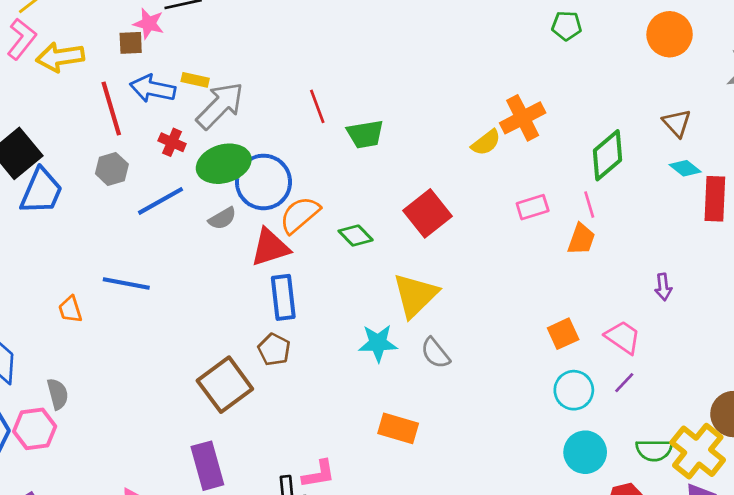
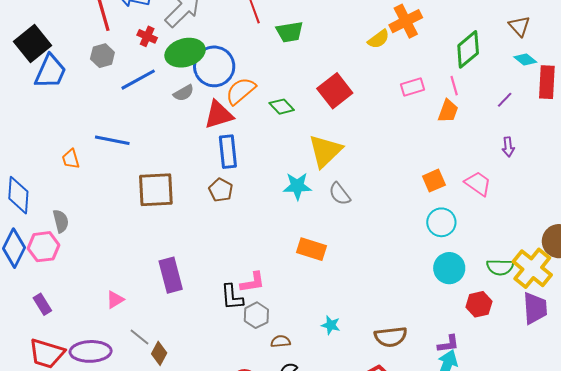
purple line: (624, 383) -> (505, 100), moved
brown square: (225, 385) -> (156, 190), moved, turned 33

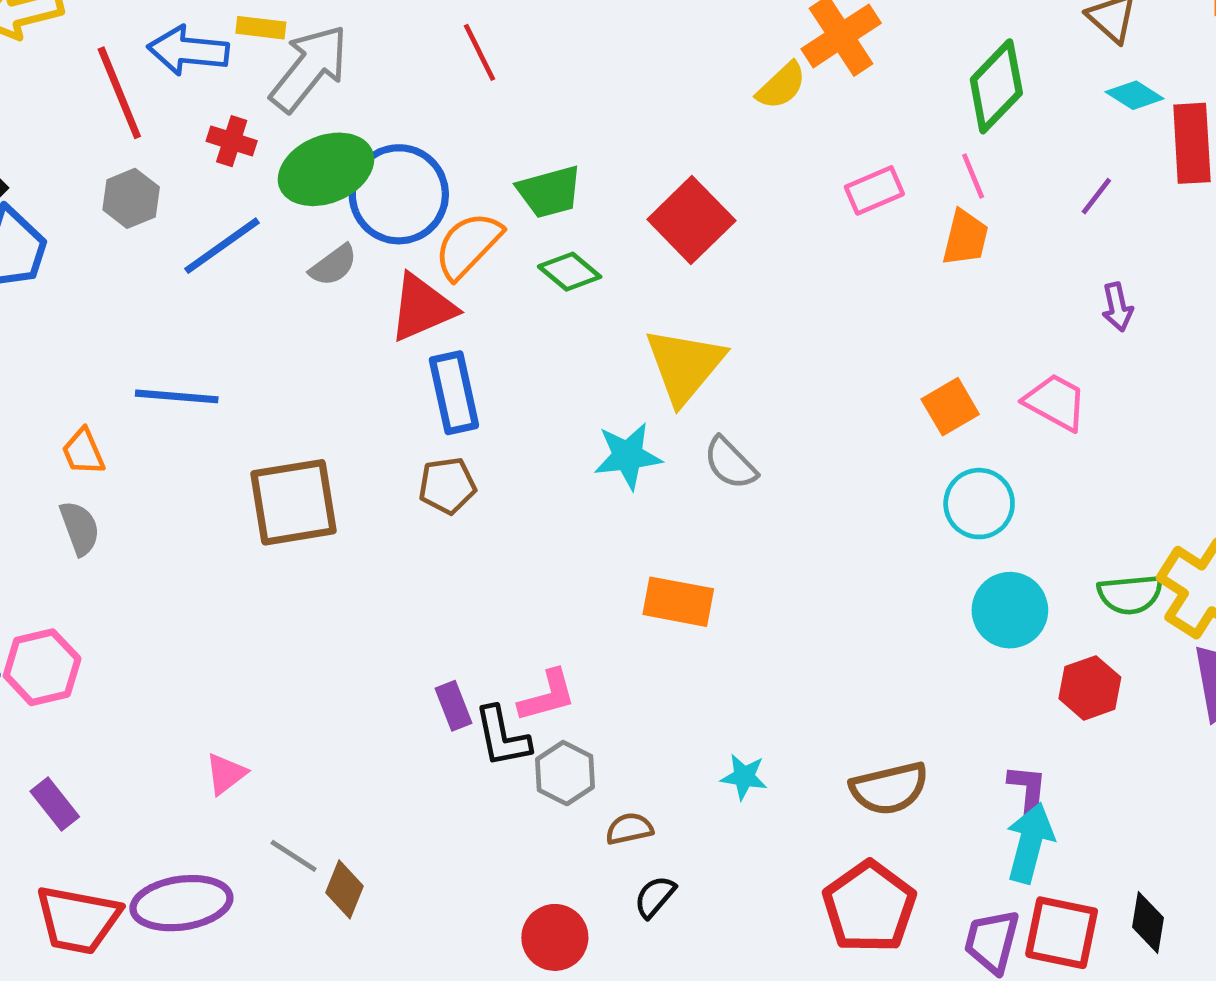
green trapezoid: (290, 32) -> (549, 192), moved
brown pentagon: (221, 190) -> (447, 486), turned -30
gray semicircle: (61, 221) -> (80, 528), moved
purple rectangle: (171, 275) -> (454, 706), moved, size x0.6
purple L-shape: (448, 344) -> (1028, 790), turned -70

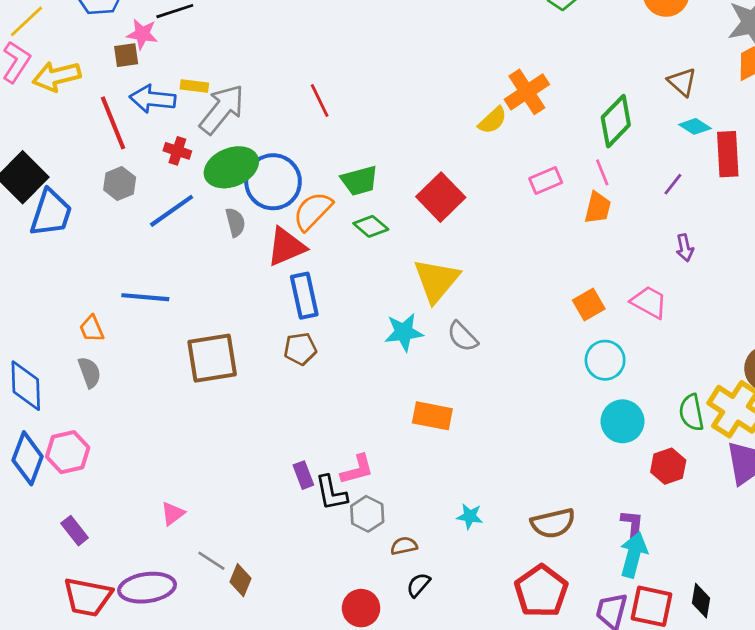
gray semicircle: (333, 265) -> (235, 222), turned -68
green semicircle: (1130, 594) -> (691, 412), turned 84

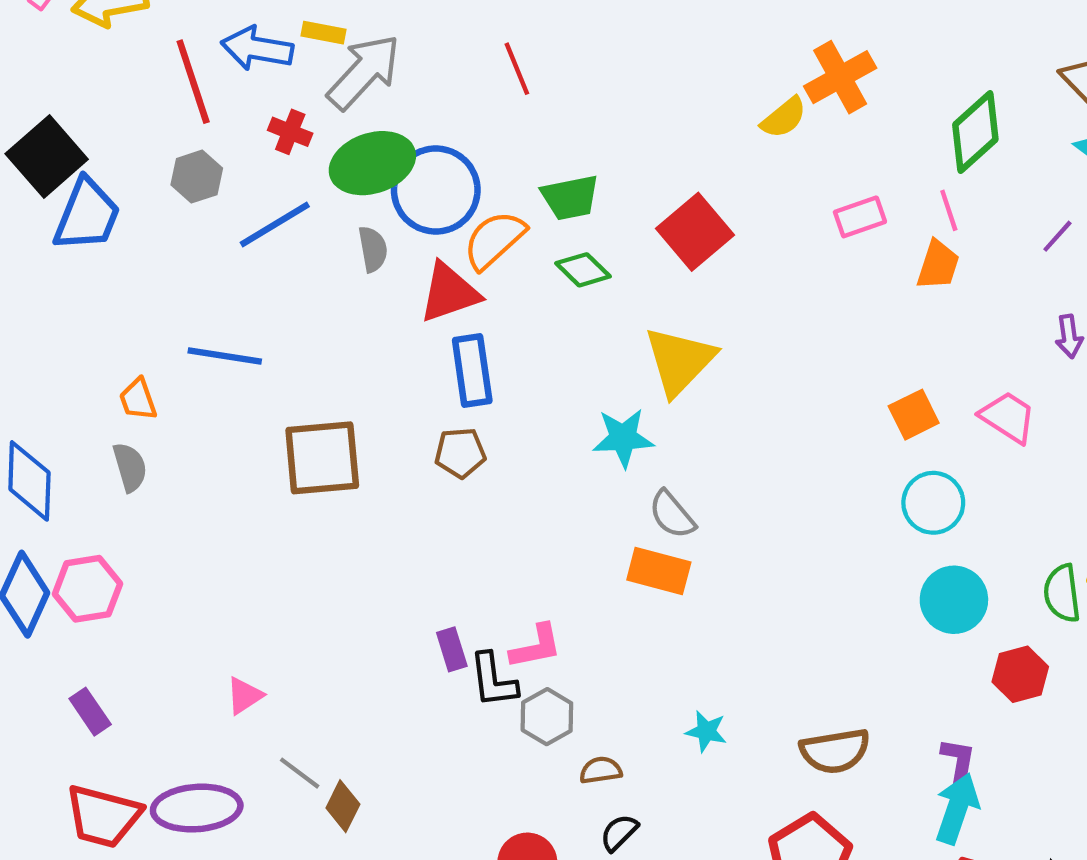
gray semicircle: (462, 337) -> (672, 515), moved

